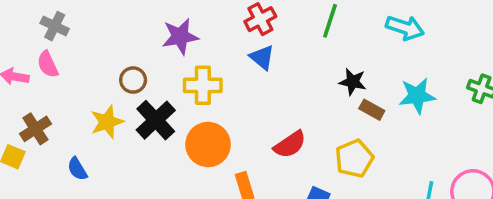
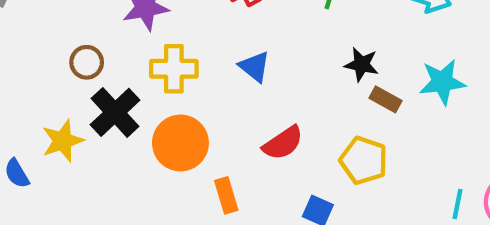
blue triangle: (262, 57) -> (255, 67), moved
yellow star: (107, 122) -> (63, 141), moved
yellow pentagon: (354, 158) -> (364, 160), turned -30

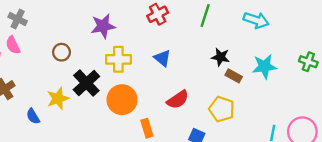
brown circle: (87, 62) -> (62, 52), moved

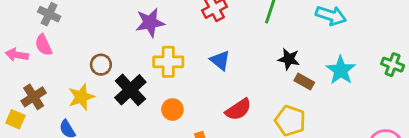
brown circle: (62, 52) -> (101, 65), moved
cyan star: (264, 66) -> (341, 70), turned -30
yellow star: (58, 98) -> (81, 97), moved
orange circle: (122, 100) -> (172, 109), size x0.6

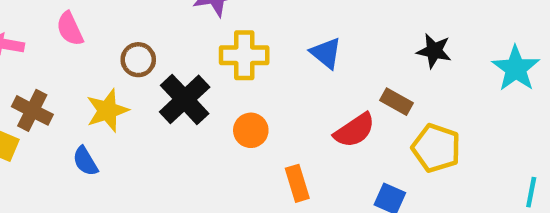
pink semicircle: (43, 45) -> (70, 29), moved
brown rectangle: (304, 81) -> (397, 102), moved
brown cross: (34, 97) -> (32, 110), turned -30

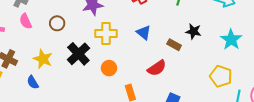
brown circle: (138, 60) -> (57, 23), moved
brown rectangle: (397, 102) -> (174, 45), moved
yellow star: (107, 110) -> (43, 59), turned -30
yellow pentagon: (436, 148) -> (221, 76), moved

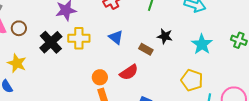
brown circle: (57, 23) -> (19, 28), moved
black cross: (78, 54) -> (51, 42), moved
orange circle: (109, 68) -> (100, 77), moved

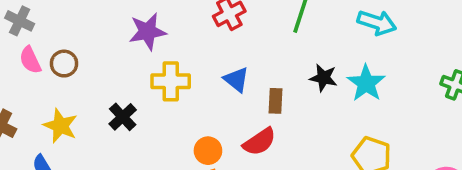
black cross: (51, 42) -> (123, 117), moved, size x0.7
cyan star: (202, 44) -> (366, 83), moved
brown rectangle: (146, 49) -> (276, 101), moved, turned 64

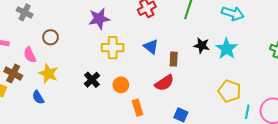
pink semicircle: (30, 60) -> (30, 55), moved
black cross: (123, 117) -> (92, 80), moved
orange circle: (208, 151) -> (121, 85), moved

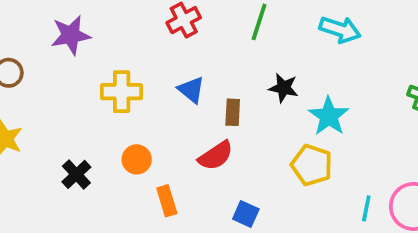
purple star: (99, 19) -> (71, 35), moved
cyan star: (227, 49) -> (329, 116), moved
black cross: (92, 80) -> (76, 174), moved
yellow pentagon: (230, 91) -> (312, 165), moved

